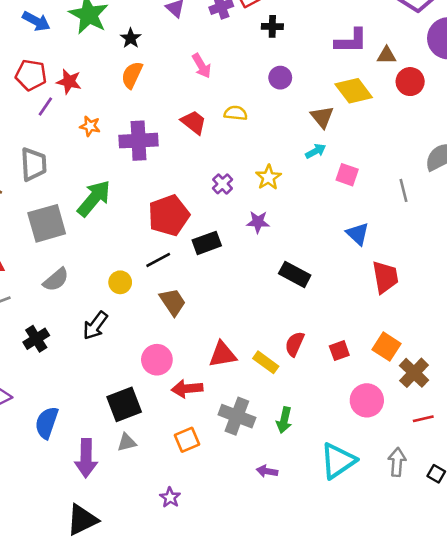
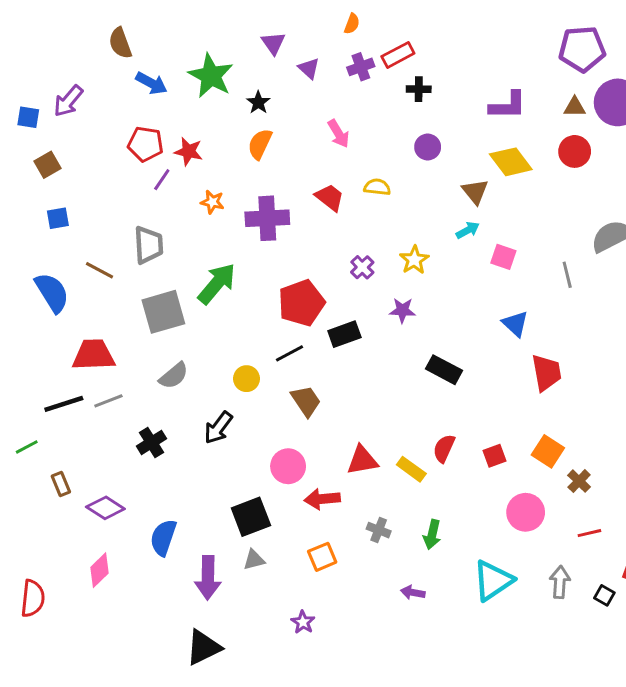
brown triangle: (387, 55) -> (575, 107), moved
brown cross: (414, 373) -> (579, 481), size x0.7
gray cross: (237, 416) -> (379, 530), size x0.6

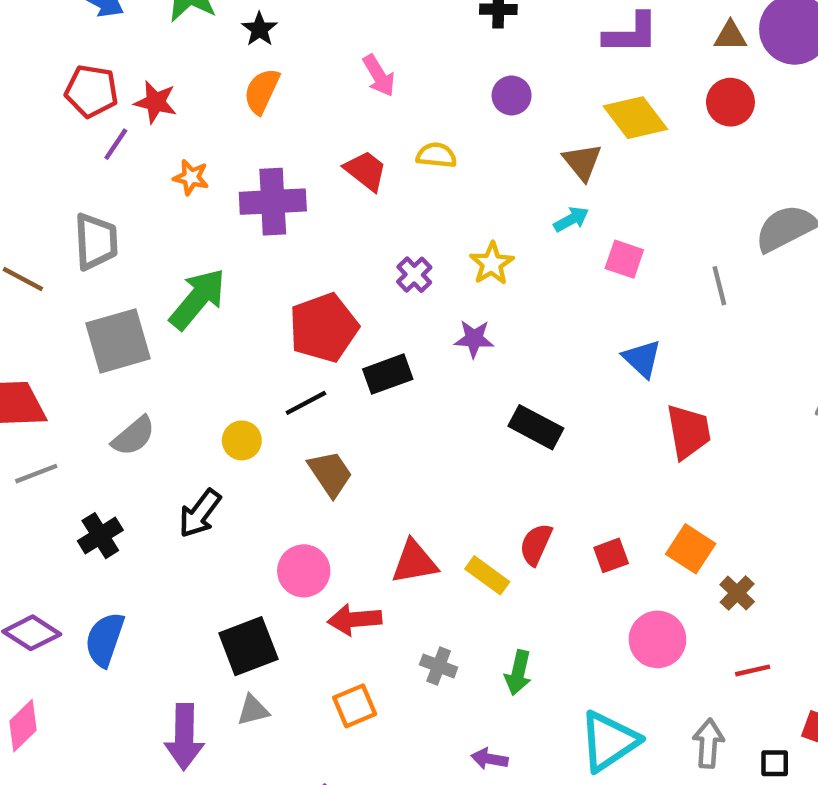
blue semicircle: (163, 538) -> (105, 639), moved
black square: (604, 595) -> (775, 763), turned -30

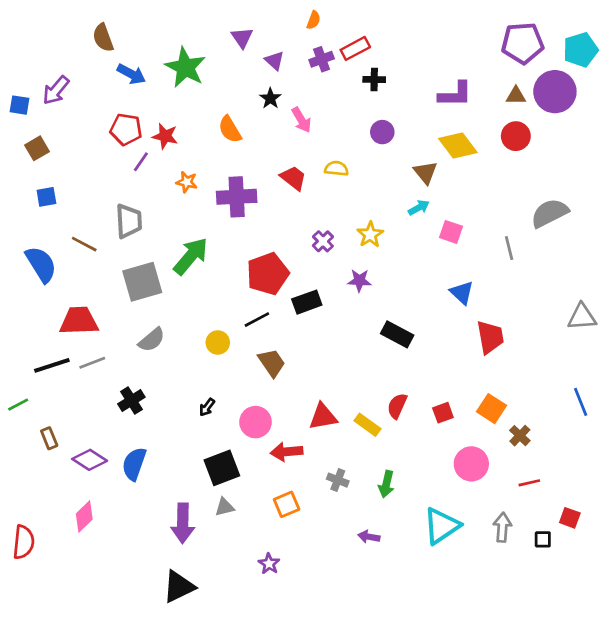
black star: (260, 29) -> (270, 98), moved
orange semicircle: (262, 91) -> (230, 129), turned -56
black arrow: (200, 513) -> (207, 407), moved, size x0.6

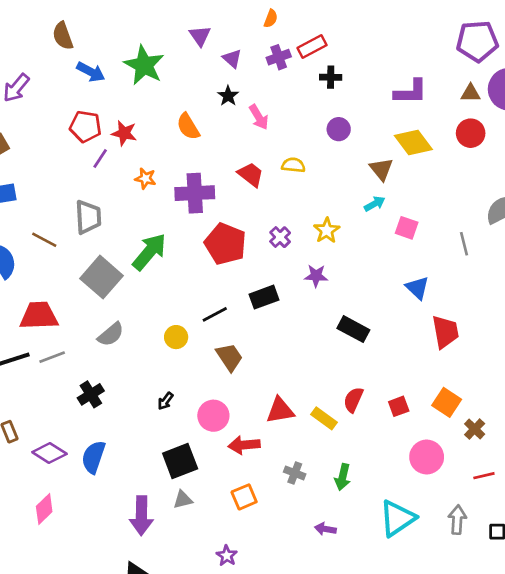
red pentagon: (268, 274) -> (225, 244), moved, turned -30
gray square: (142, 282) -> (101, 277), turned -33

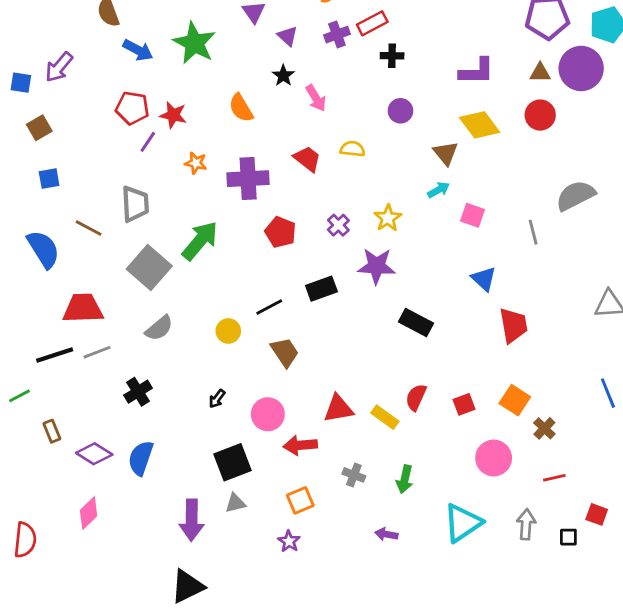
red pentagon: (225, 244) -> (281, 232), size x0.7
purple star: (316, 276) -> (376, 266), size x1.5
purple star: (227, 556) -> (289, 541), moved

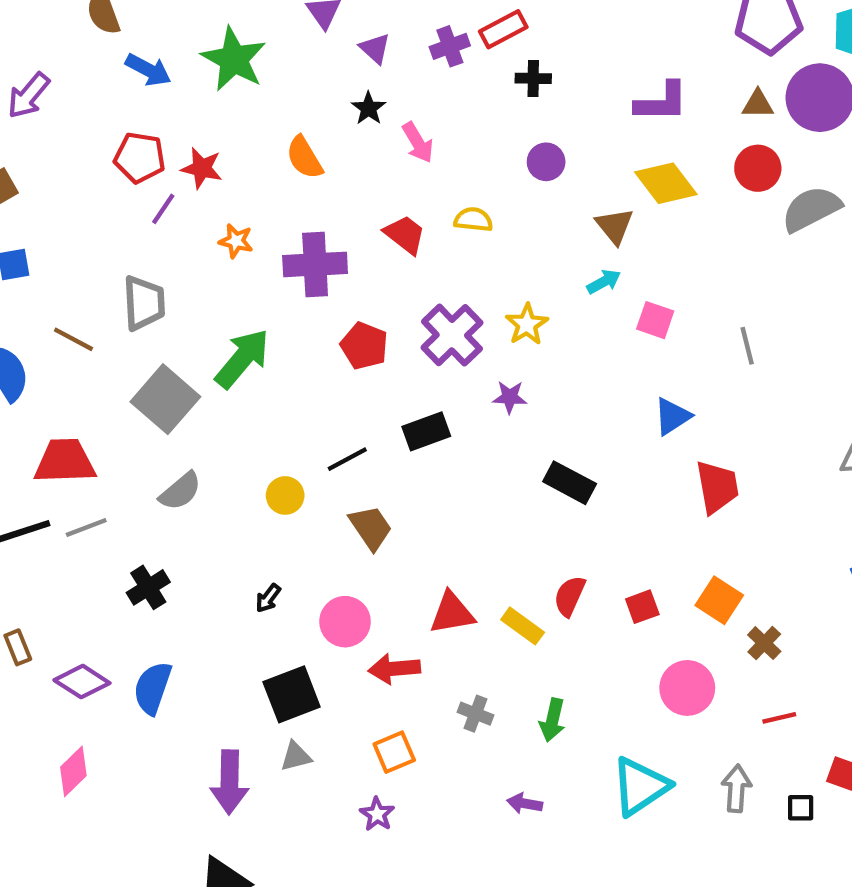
gray semicircle: (575, 195) -> (811, 209), moved
purple cross: (338, 225) -> (452, 335), size x1.8
purple star: (376, 266) -> (510, 397), size x0.6
blue triangle: (484, 279) -> (672, 416), turned 44

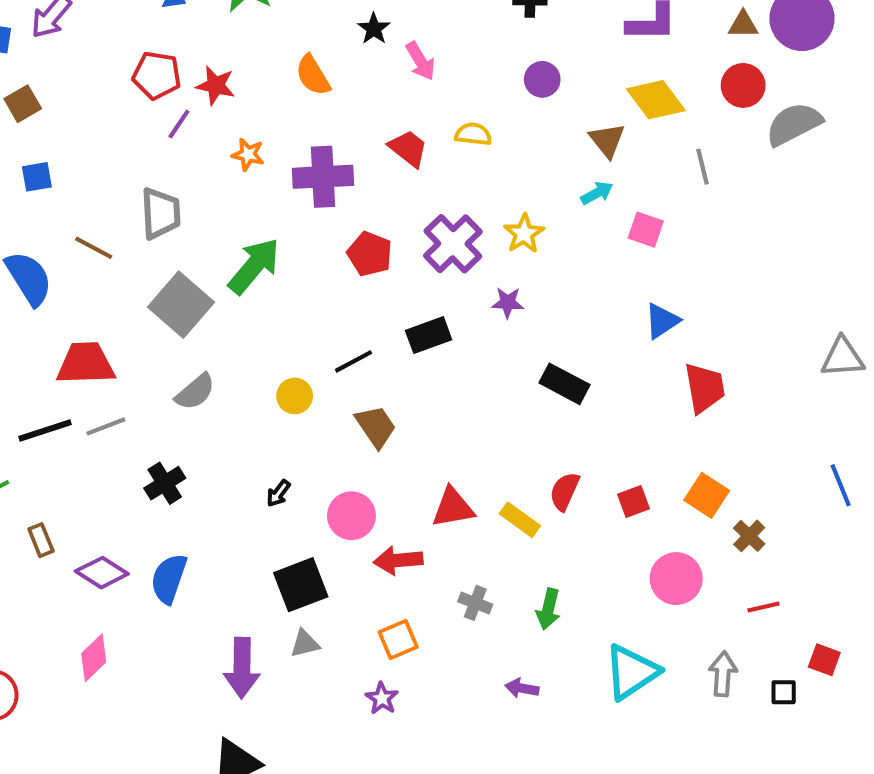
gray line: (747, 346) -> (703, 167), moved

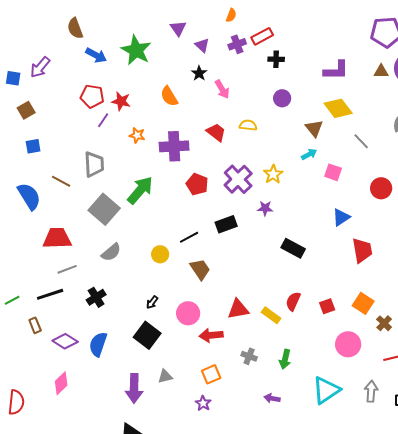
red circle: (743, 85) -> (381, 188), moved
gray line: (703, 167) -> (361, 141), turned -30
black line: (45, 430) -> (50, 294), moved
black square: (301, 585) -> (147, 335), moved, turned -32

